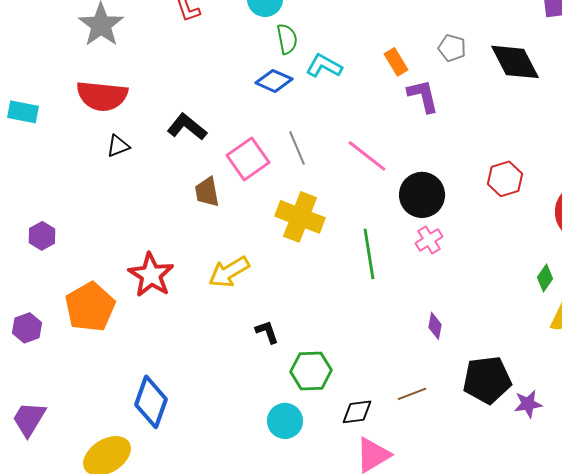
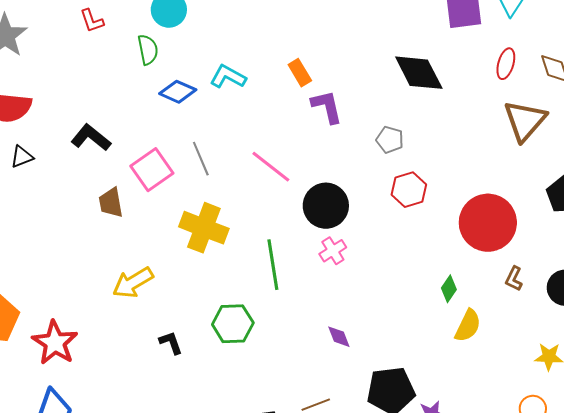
green semicircle: (287, 39) -> (148, 50), moved
gray pentagon: (452, 48) -> (390, 140), moved
red star: (151, 275) -> (55, 343), moved
purple diamond: (435, 326) -> (339, 337), turned -32
green hexagon: (311, 371) -> (233, 324), moved

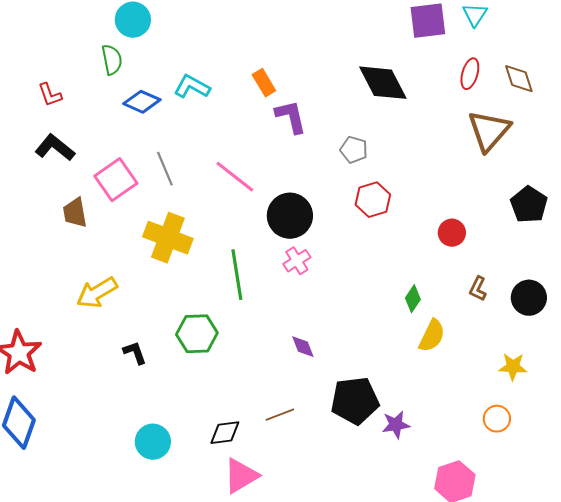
red L-shape: (92, 21) -> (50, 95), moved
red circle: (488, 223) -> (452, 233), size x0.5

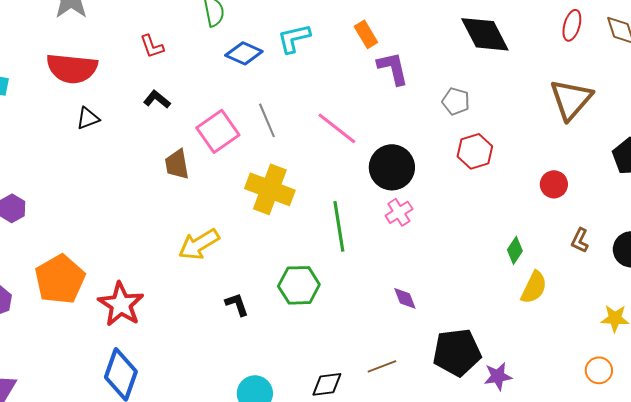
cyan L-shape: (192, 87) -> (294, 38), turned -42
brown triangle: (489, 131) -> (571, 99), moved
black L-shape: (55, 148) -> (157, 99), size x0.7

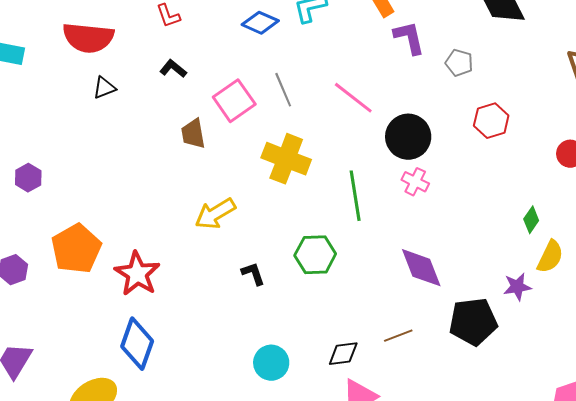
gray pentagon: (456, 101) -> (459, 63), moved
pink cross: (399, 212) -> (415, 182), turned -32
purple diamond: (405, 298) -> (421, 268), size x1.8
purple star: (498, 376) -> (517, 287), moved

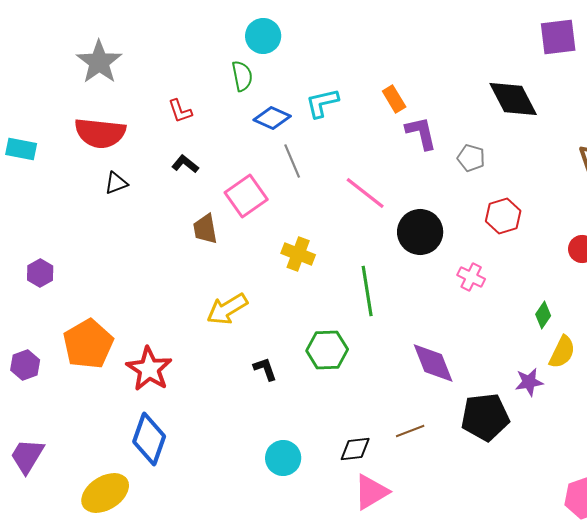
gray line: (283, 90) -> (292, 161), moved
yellow cross: (286, 159) -> (298, 254), size x0.7
pink cross: (415, 182) -> (471, 277), moved

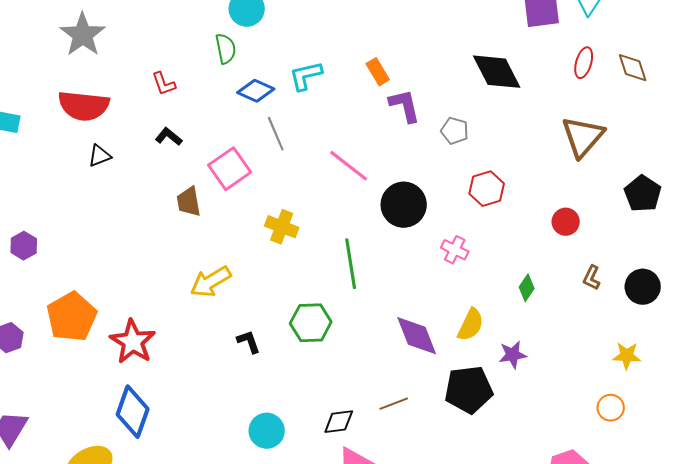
yellow semicircle: (562, 352) -> (471, 325), moved

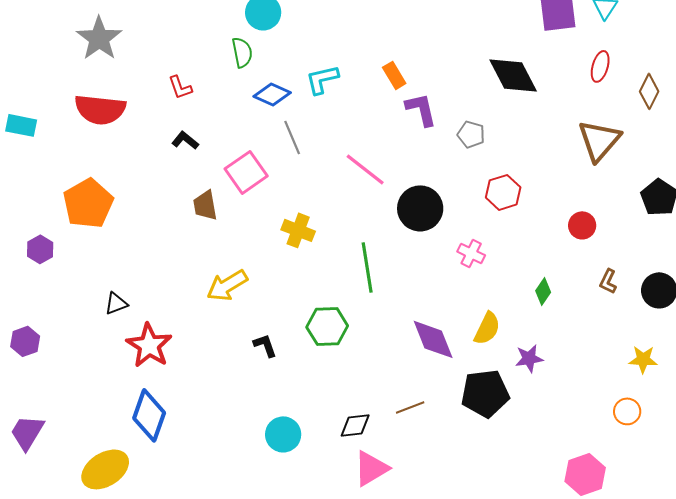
brown diamond: (633, 68) -> (649, 91), moved, turned 44
black triangle: (100, 156) -> (116, 303), moved
orange pentagon: (72, 317) -> (88, 203), moved

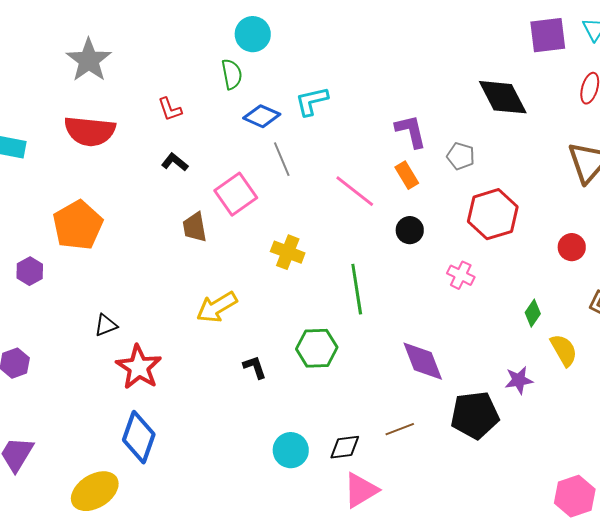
orange rectangle: (394, 75) -> (407, 175), moved
red hexagon: (503, 192) -> (493, 214), size x1.4
black circle: (420, 208) -> (410, 230), size x0.6
yellow semicircle: (487, 328) -> (564, 350), moved, turned -56
cyan circle: (283, 434) -> (291, 450), moved

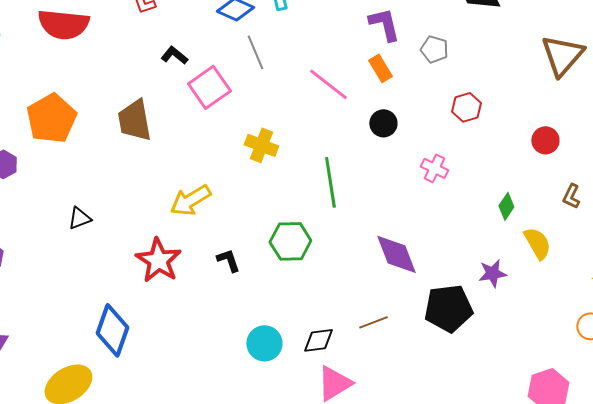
black L-shape: (175, 162) -> (174, 55), moved
red hexagon: (493, 214) -> (466, 107), size x0.6
brown trapezoid: (195, 227) -> (134, 120), moved, size x1.4
red star: (139, 367) -> (158, 260), moved

